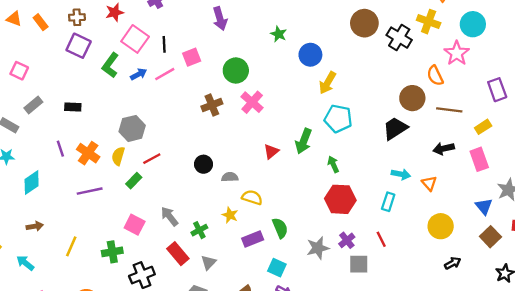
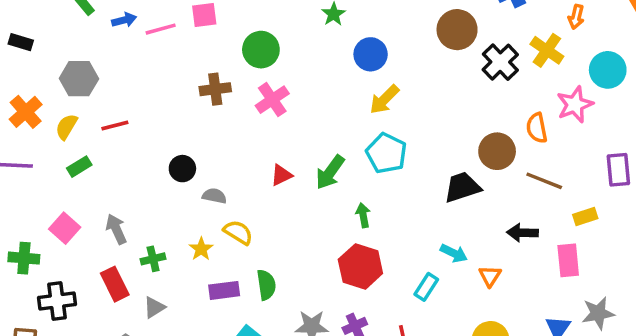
gray hexagon: (132, 128) -> (79, 79), moved
red line: (152, 159) -> (115, 125), moved

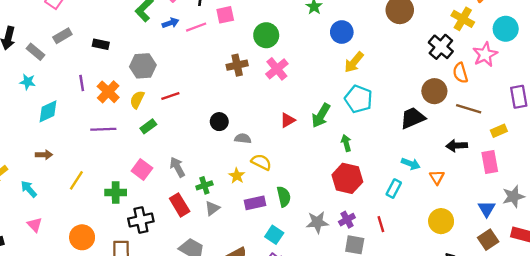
black cross: (500, 62) -> (441, 47), moved
gray triangle: (154, 307) -> (212, 208), moved

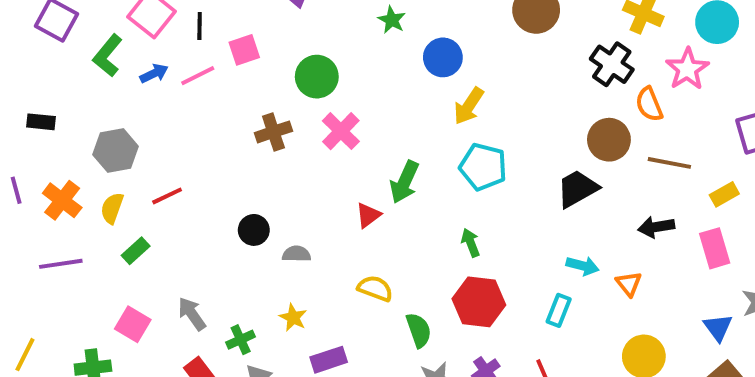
green arrow: (321, 115) -> (404, 182), moved
yellow semicircle: (261, 162) -> (375, 288), moved
green semicircle: (284, 197) -> (419, 330), moved

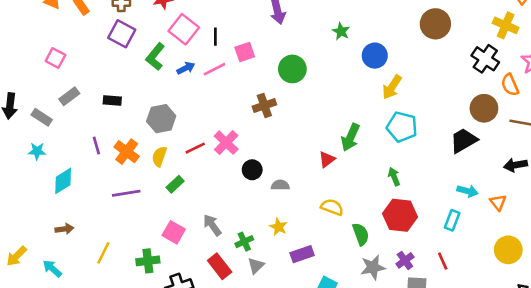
pink cross: (341, 131) -> (226, 143), moved

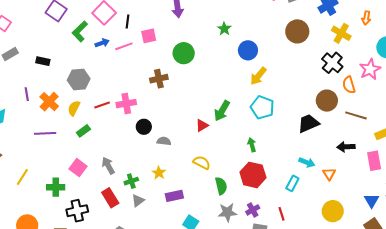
yellow cross: (506, 25) -> (341, 33), moved
pink cross: (226, 143) -> (126, 104), turned 30

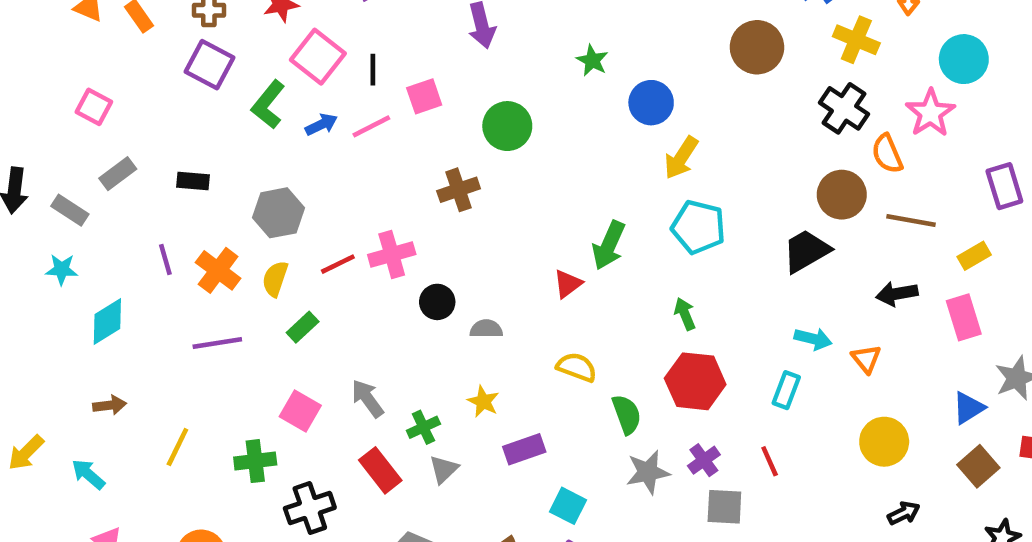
blue triangle: (372, 201) -> (968, 408), turned 35

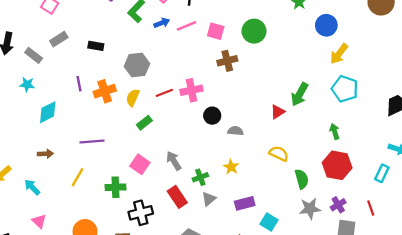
pink square: (424, 96) -> (216, 31), moved, turned 30
orange cross: (218, 270) -> (105, 91), turned 30
purple line: (217, 343) -> (92, 142), moved
purple rectangle: (524, 449) -> (245, 203), moved

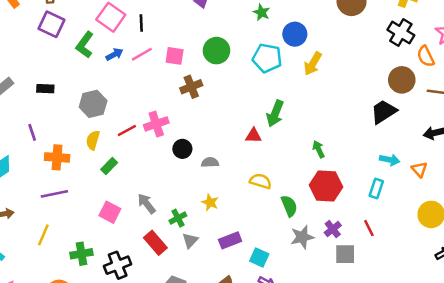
cyan pentagon: (345, 89) -> (267, 58), moved
orange cross: (105, 91) -> (57, 157), moved, turned 30
red triangle: (278, 112) -> (254, 136), turned 42
green cross: (116, 187) -> (81, 254), moved

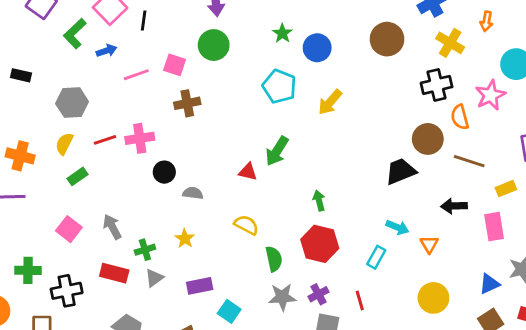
black cross: (401, 32) -> (437, 85), turned 35
blue circle: (295, 34) -> (317, 48), moved
green circle: (216, 51) -> (214, 45), moved
pink line: (142, 54) -> (136, 75), moved
red rectangle: (155, 243) -> (114, 273), turned -45

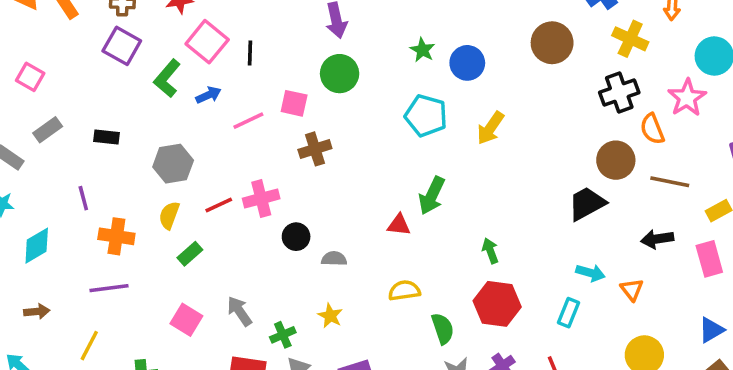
yellow semicircle: (246, 225) -> (404, 291), turned -30

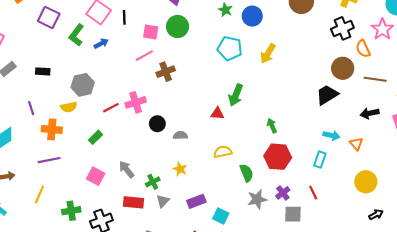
pink square: (294, 103) -> (151, 32), moved
pink line: (248, 121) -> (144, 56), moved
yellow semicircle: (169, 215) -> (69, 107), moved, turned -119

